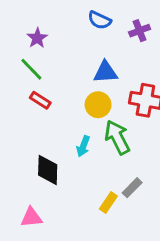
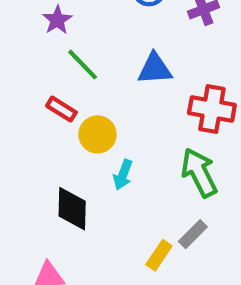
green line: (31, 69) -> (83, 65), moved
yellow circle: (98, 105) -> (97, 134), moved
green arrow: (117, 137) -> (199, 173), moved

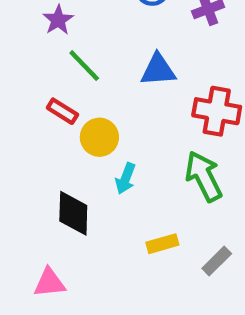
gray rectangle: (193, 234) -> (217, 261), moved
yellow rectangle: (159, 255) -> (162, 244), moved, turned 40

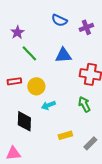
red rectangle: (62, 111) -> (14, 81), moved, turned -40
green arrow: (204, 176) -> (84, 104), size x0.7
cyan arrow: (125, 179) -> (48, 105), turned 48

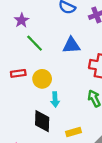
cyan arrow: (48, 105) -> (55, 99), turned -72
black diamond: (24, 121) -> (42, 121), moved

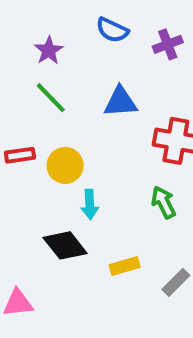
purple star: (21, 20) -> (49, 51), moved
black diamond: (42, 121) -> (65, 245), turned -40

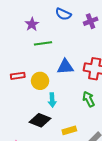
green line: (51, 98) -> (43, 43), moved, turned -54
blue triangle: (120, 102) -> (65, 67), moved
black diamond: (65, 245) -> (40, 120), turned -30

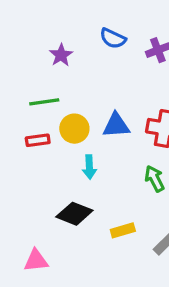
green line: (43, 43) -> (44, 102), moved
yellow circle: (40, 81) -> (74, 129), moved
cyan arrow: (52, 100) -> (89, 167), moved

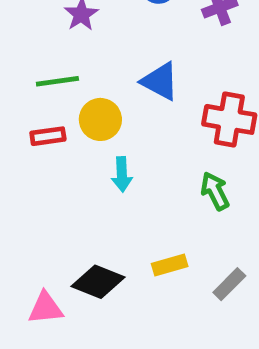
blue triangle: (116, 125) -> (160, 81), moved, turned 32
black diamond: (74, 214) -> (98, 282), moved

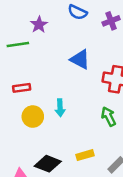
green line: (57, 81) -> (18, 44), moved
yellow circle: (100, 119) -> (33, 117), moved

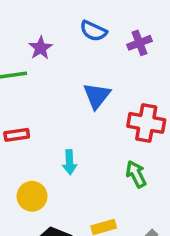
blue triangle: (80, 59) -> (97, 96), turned 40
yellow circle: (33, 117) -> (32, 196), moved

